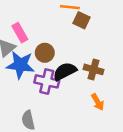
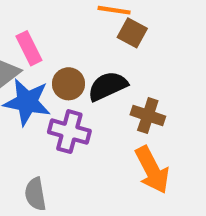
black semicircle: (65, 71) -> (108, 86), moved
orange arrow: (98, 102) -> (152, 170), size x1.6

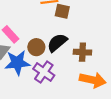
purple cross: (69, 132) -> (44, 72), turned 35
orange arrow: (152, 170) -> (93, 80), turned -35

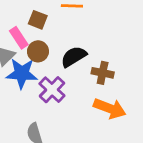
brown square: (62, 11) -> (38, 20), moved
brown circle: (36, 47) -> (38, 51), moved

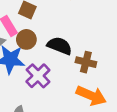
black semicircle: (74, 57) -> (60, 46), turned 50

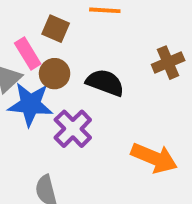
brown cross: (86, 62) -> (168, 63), moved, turned -36

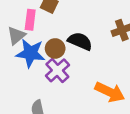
pink rectangle: (28, 53) -> (30, 20), turned 36
brown circle: (55, 74) -> (55, 48), moved

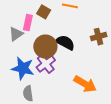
brown circle: (55, 48) -> (45, 47), size x1.5
blue star: (30, 53) -> (23, 68), moved

